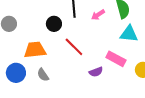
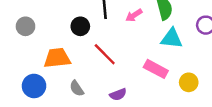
purple semicircle: (96, 72) -> (118, 95), moved
gray semicircle: (43, 75) -> (77, 88), moved

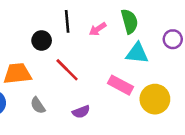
yellow circle: (189, 82) -> (155, 99), size x1.5

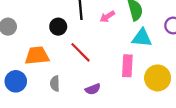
pink rectangle: (121, 85) -> (127, 66), turned 65
gray semicircle: (38, 105) -> (55, 84), turned 32

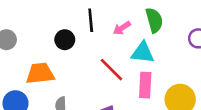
cyan triangle: (142, 38) -> (143, 53), moved
red line: (81, 52) -> (111, 70), moved

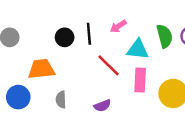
black line: (91, 20) -> (89, 34), moved
green semicircle: (154, 20) -> (165, 36), moved

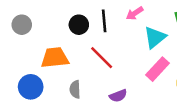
cyan triangle: (138, 50) -> (155, 37), turned -45
red line: (108, 65) -> (102, 58), moved
pink rectangle: (140, 80) -> (157, 69), turned 40

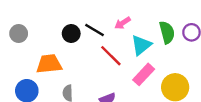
black line: (104, 21) -> (95, 30), turned -54
red line: (102, 58) -> (111, 56), moved

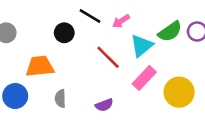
black line: (95, 30) -> (90, 16), moved
green semicircle: (167, 32) -> (170, 31), turned 70

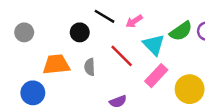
cyan triangle: (142, 46) -> (154, 45), turned -35
gray semicircle: (60, 99) -> (90, 67), moved

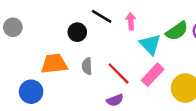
pink arrow: (134, 21) -> (131, 21), turned 119
gray circle: (24, 32) -> (13, 27), moved
red line: (122, 56) -> (119, 73), moved

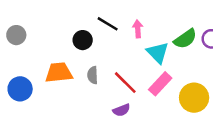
blue circle: (31, 92) -> (20, 89), moved

